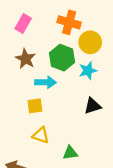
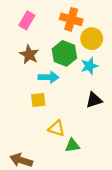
yellow triangle: (41, 135) -> (56, 128), moved

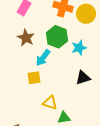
yellow circle: (92, 39) -> (86, 14), moved
cyan arrow: (48, 77) -> (43, 58), turned 126

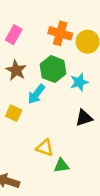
yellow square: (34, 78) -> (14, 113), moved, turned 32

